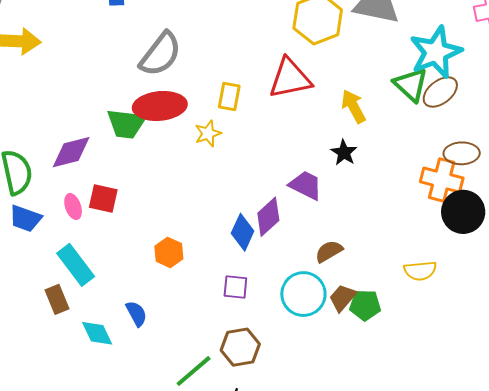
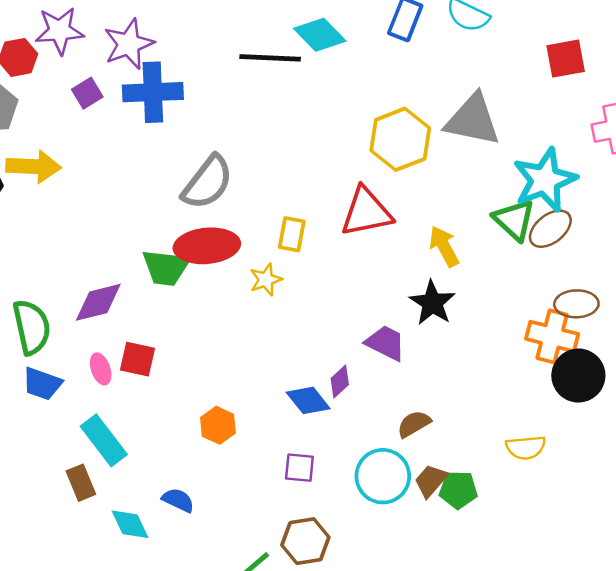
black star: (344, 153) -> (432, 303), size x1.4
purple diamond: (268, 217) -> (340, 381), size x0.7
blue diamond: (243, 232) -> (308, 400), turned -63
blue semicircle: (136, 314) -> (178, 500), turned -36

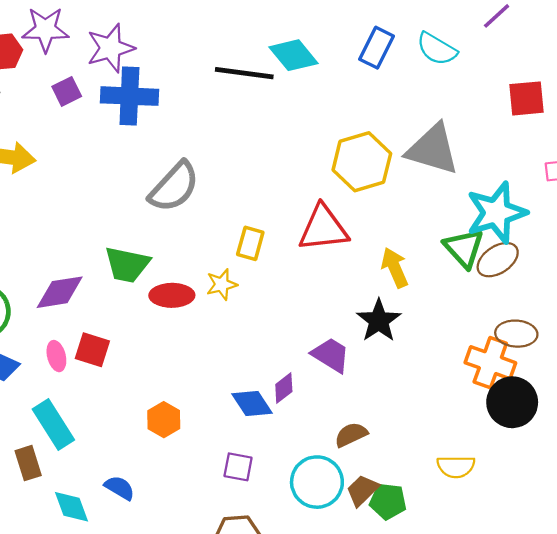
red ellipse: (207, 246) -> (172, 295), moved, size x0.7

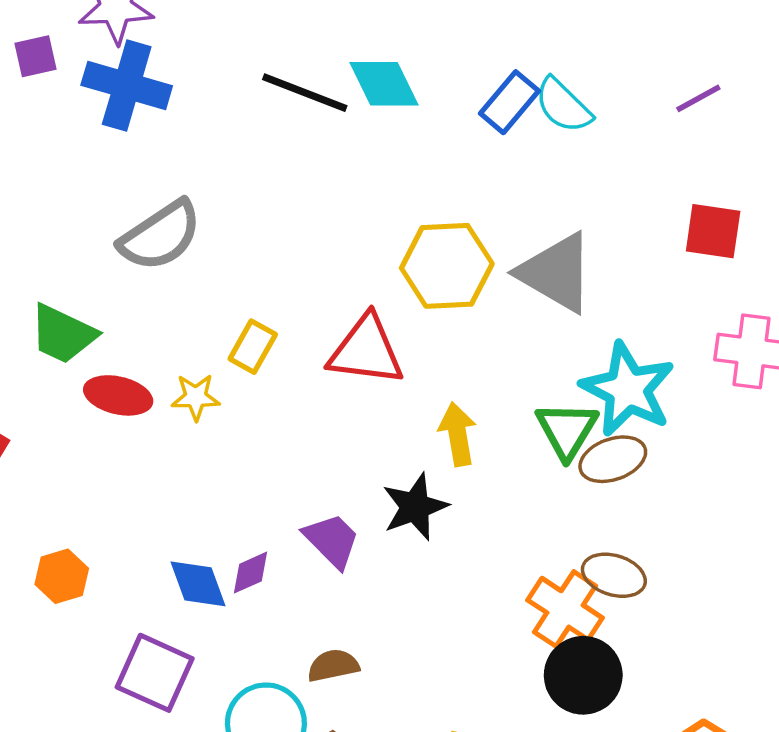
cyan semicircle: (437, 49) -> (563, 106), moved
cyan star: (496, 213) -> (628, 389), turned 30
purple square: (238, 467) -> (155, 673), size x1.6

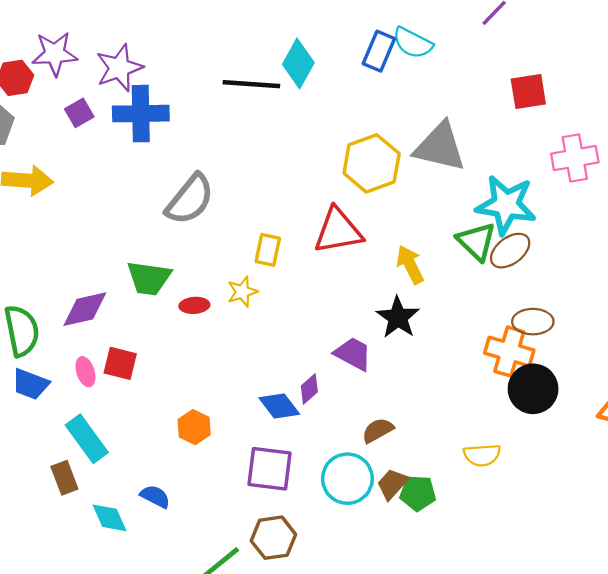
cyan diamond: (384, 84) -> (298, 64), turned 72
red ellipse: (118, 395) -> (194, 305), size x0.7

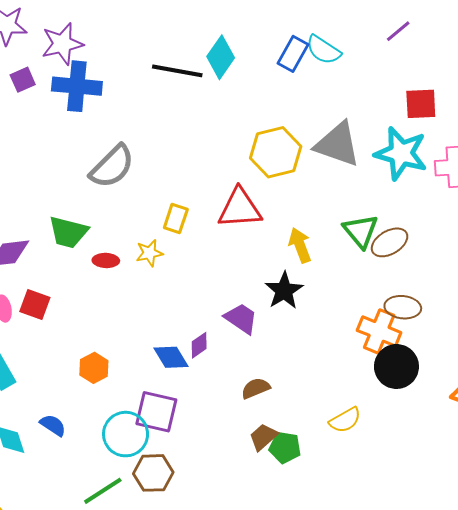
cyan star: (506, 205) -> (401, 153), moved
yellow semicircle: (482, 455) -> (345, 420), turned -32
cyan circle: (347, 479) -> (126, 434), moved

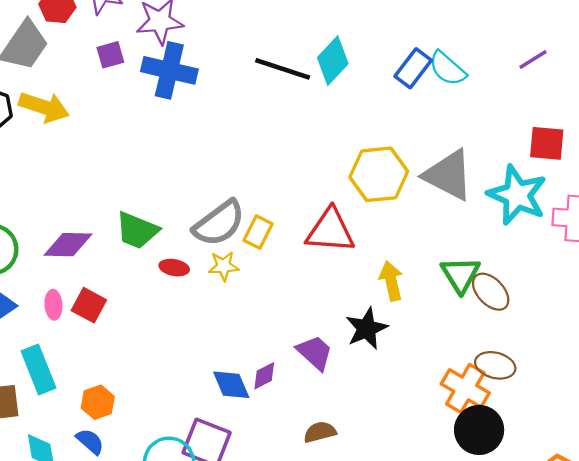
gray semicircle: (112, 167) -> (219, 223), moved
brown ellipse: (390, 242) -> (491, 292), turned 69
orange hexagon: (94, 368) -> (98, 402), moved

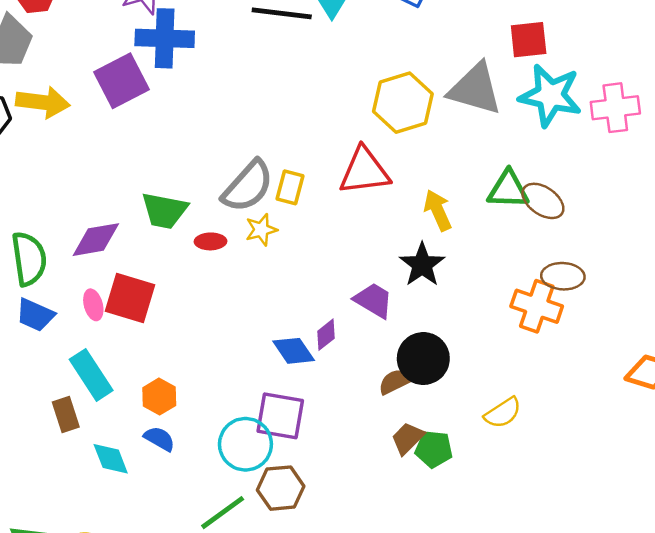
purple square: (110, 55) -> (121, 81), moved, size x1.8
red square: (547, 143) -> (529, 40), moved
green triangle: (460, 275) -> (508, 190), turned -45
red square: (89, 305) -> (130, 298), size x1.4
black circle: (479, 430) -> (423, 359), moved

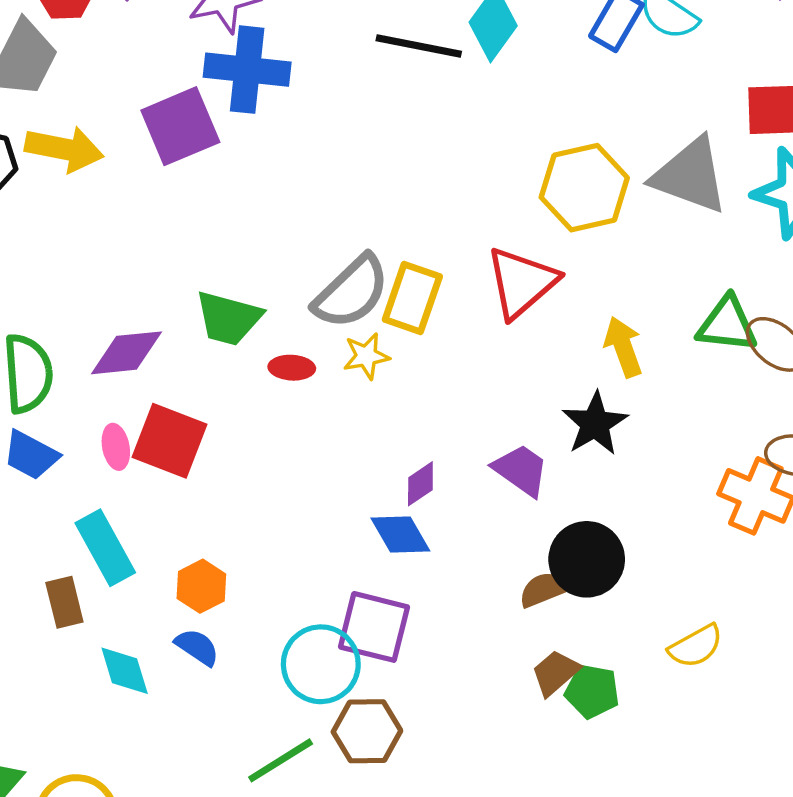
red triangle: (364, 171) -> (521, 282), turned -38
yellow rectangle: (290, 187) -> (412, 298), size x1.4
purple diamond: (326, 335) -> (420, 484), moved

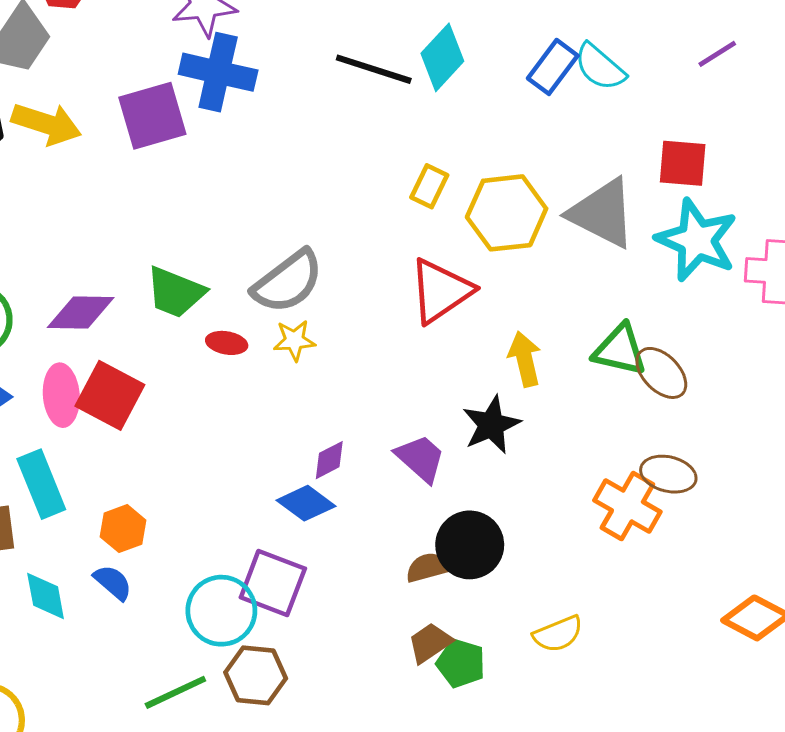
yellow rectangle: (412, 298) -> (429, 186), moved, size x0.7
pink ellipse: (116, 447) -> (61, 395), size x1.5
blue diamond: (400, 534) -> (306, 503), turned -30

